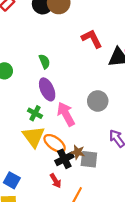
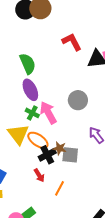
green semicircle: (44, 61) -> (28, 64), size x1.5
green cross: (35, 113) -> (32, 113), moved

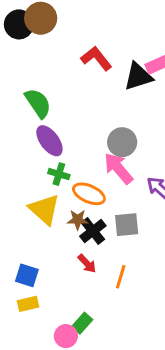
pink arrow: (48, 113) -> (118, 168), moved
orange ellipse: (38, 140) -> (89, 194), moved
brown star: (60, 148) -> (78, 220), moved

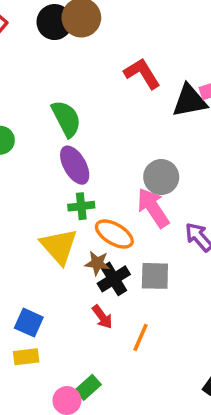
green cross: (59, 174) -> (81, 206), turned -30

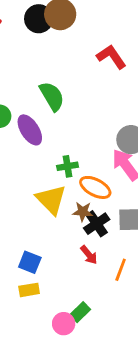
purple ellipse: (75, 165) -> (30, 130), moved

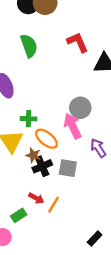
green semicircle: (52, 96) -> (29, 46), moved
red arrow: (89, 255) -> (36, 198), moved, turned -32
green rectangle: (80, 312) -> (19, 215), moved

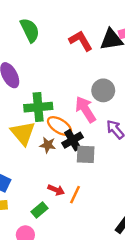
red L-shape: (78, 42) -> (81, 41), moved
gray circle: (80, 108) -> (103, 90), moved
green cross: (28, 119) -> (38, 107), size x1.6
black cross: (42, 166) -> (73, 140), moved

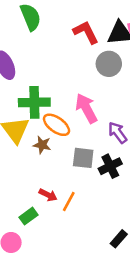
gray circle: (103, 90) -> (109, 64), moved
black cross: (73, 140) -> (110, 166), moved

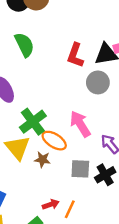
red L-shape: (86, 32) -> (75, 55), turned -130
green cross: (34, 102) -> (33, 122), turned -32
red arrow: (48, 195) -> (51, 204), turned -42

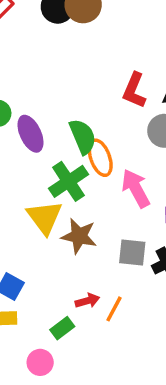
green semicircle: (24, 45) -> (83, 137), moved
orange ellipse: (54, 141) -> (100, 158), moved, turned 35
brown star: (42, 160) -> (79, 236), size x1.5

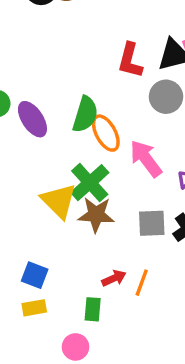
green semicircle: (83, 137) -> (85, 114), turned 48
green cross: (68, 181) -> (90, 183), moved
green rectangle: (62, 328) -> (93, 309), turned -40

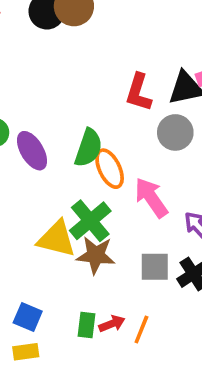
yellow triangle: (59, 201) -> (57, 239), turned -33
green rectangle: (93, 309) -> (86, 325), moved

